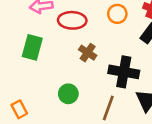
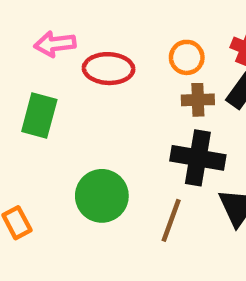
brown cross: (88, 53) -> (198, 100), moved, turned -36
green circle: (68, 94) -> (102, 196), size x1.5

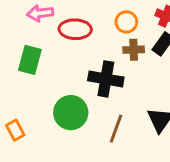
black cross: (198, 158) -> (106, 79), moved

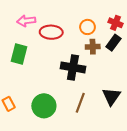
green circle: (71, 113) -> (44, 106), moved

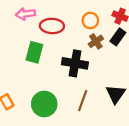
brown cross: (93, 47) -> (96, 41), turned -32
green rectangle: (19, 54) -> (34, 52), moved

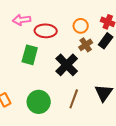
black cross: (75, 63) -> (67, 65), turned 35

